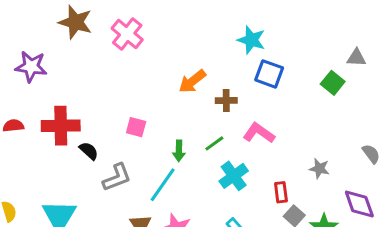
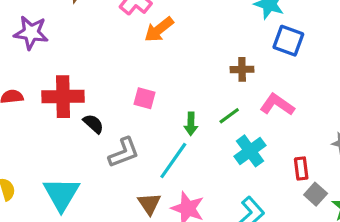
orange arrow: (192, 81) -> (159, 29), moved

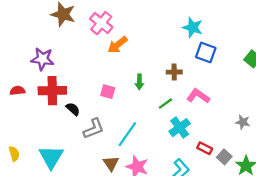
purple star: (31, 33) -> (42, 59), moved
green arrow: (191, 124) -> (139, 82), moved
red rectangle: (301, 169) -> (205, 148), moved, turned -56

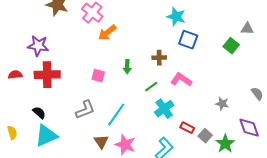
black semicircle: (73, 109) -> (39, 113), moved
cyan triangle: (51, 157) -> (46, 136), turned 35

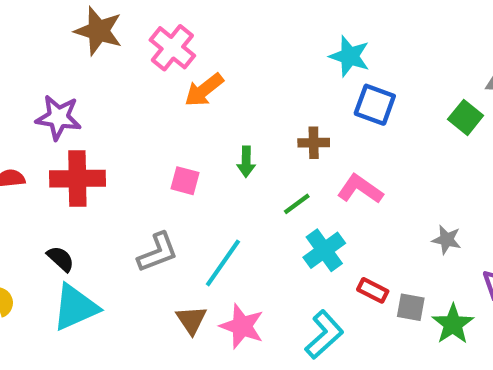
gray square: (205, 136) -> (411, 307), turned -32

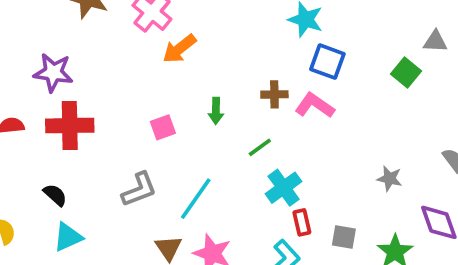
pink square: (185, 181) -> (163, 127), turned -35
pink L-shape: (360, 189) -> (315, 105), moved
red rectangle: (373, 290) -> (302, 222), moved, turned 50
cyan triangle: (75, 307) -> (68, 237), size x0.7
gray square: (411, 307) -> (344, 237), moved

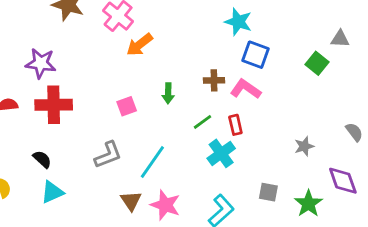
gray star: (390, 179) -> (304, 146), turned -30
red rectangle: (302, 222) -> (235, 125), moved

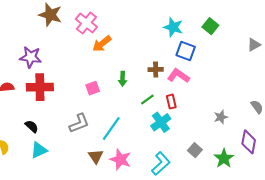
gray triangle: (340, 39) -> (254, 45), moved, turned -32
green square: (317, 63) -> (210, 26), moved
purple diamond: (343, 181) -> (249, 142), turned 30
gray square: (268, 192) -> (195, 150), turned 32

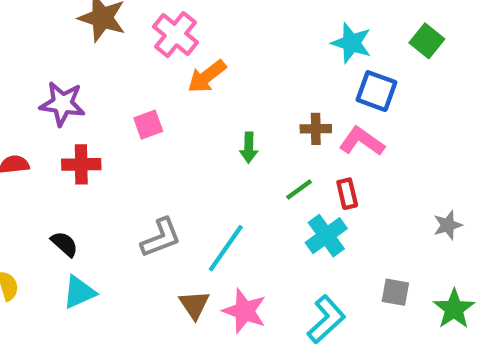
red cross: (40, 87) -> (81, 164), size x0.7
pink square: (93, 88) -> (148, 125), moved
gray square: (195, 150) -> (395, 292), turned -32

